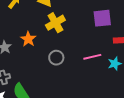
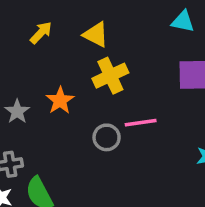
pink line: (92, 57) -> (141, 123), moved

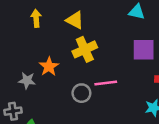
yellow arrow: (41, 33) -> (36, 18), turned -48
gray star: (17, 111) -> (27, 81), moved, turned -30

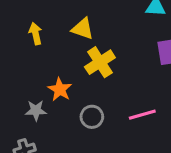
pink line: (106, 83) -> (142, 115), moved
gray circle: (81, 93) -> (92, 117), moved

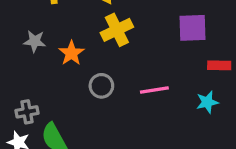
gray star: (36, 110) -> (35, 41), moved

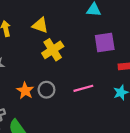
orange star: (71, 53) -> (25, 91), moved

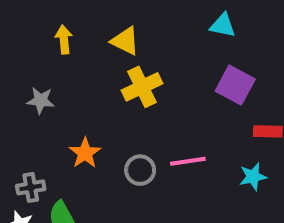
purple square: (105, 42) -> (235, 85), turned 30
gray circle: (46, 90) -> (140, 170), moved

